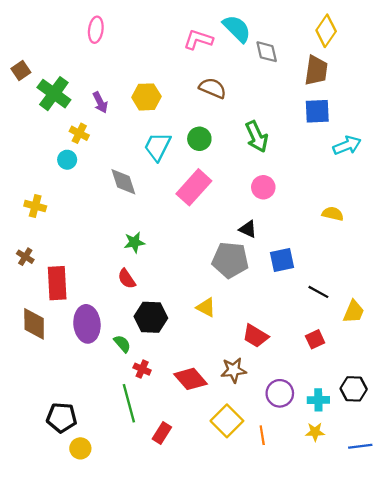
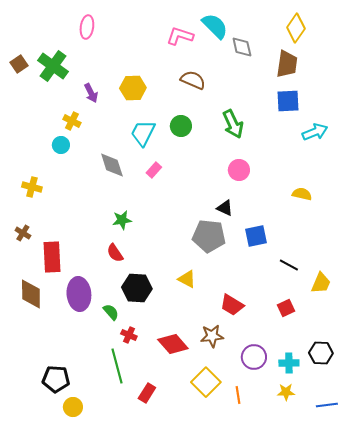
green cross: (54, 94) -> (53, 66), moved
pink rectangle: (194, 187) -> (154, 170), moved, size x0.5

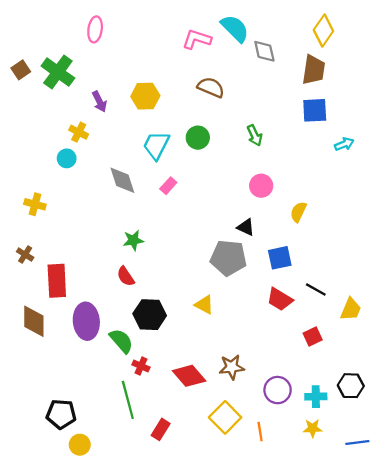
green arrow: (233, 124) -> (255, 135), size x0.7
cyan arrow: (315, 132) -> (344, 144), size x0.7
yellow semicircle: (302, 194) -> (298, 212), moved, turned -78
red trapezoid: (232, 305) -> (280, 299), moved
green semicircle: (111, 312) -> (121, 341), size x1.4

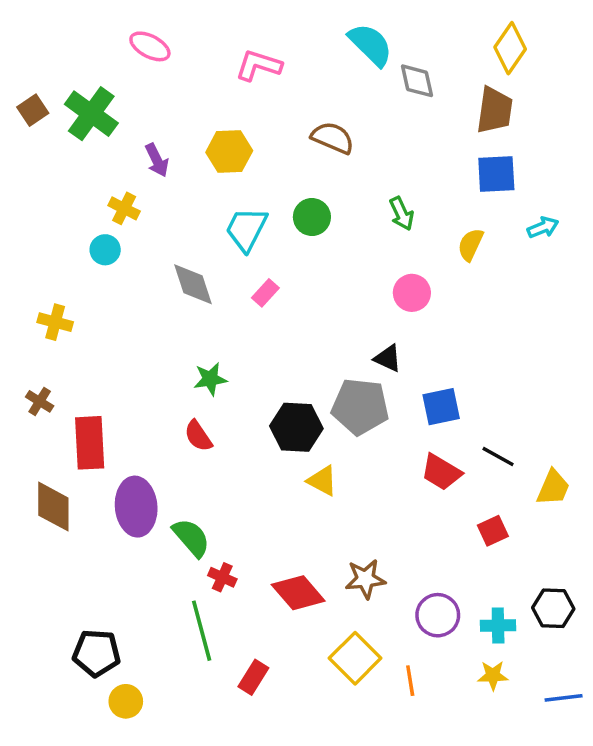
pink ellipse: (95, 29) -> (150, 46), turned -70
pink L-shape: (197, 39) -> (258, 65), moved
yellow semicircle: (298, 212) -> (470, 245), moved
black hexagon: (150, 315) -> (296, 427), moved

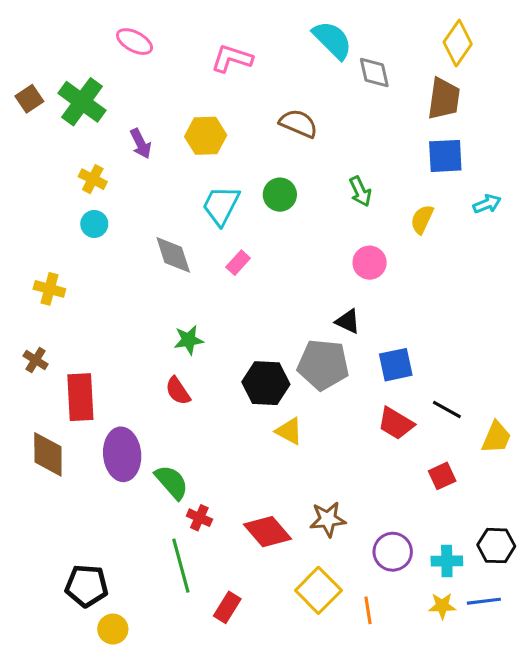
yellow cross: (124, 208) -> (93, 179), moved
blue line: (564, 698) -> (484, 601), moved

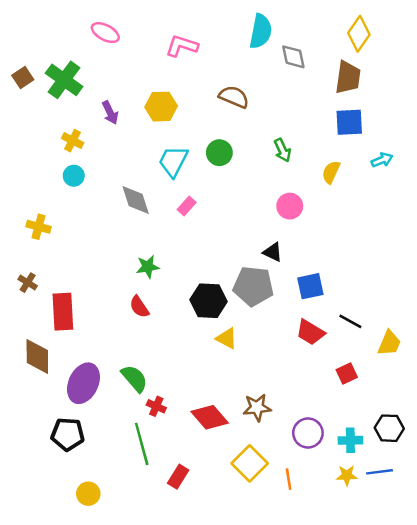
cyan semicircle: (332, 40) -> (261, 31), turned 56
purple ellipse: (122, 454) -> (83, 383), moved, turned 30
black pentagon: (87, 586) -> (68, 434), moved

